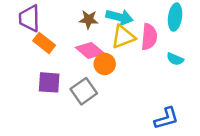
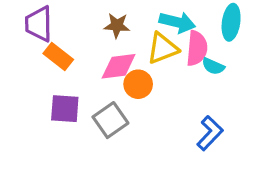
cyan arrow: (119, 17) -> (177, 22), moved
pink diamond: (90, 50) -> (119, 66), turned -48
cyan semicircle: (175, 59) -> (213, 66), moved
blue L-shape: (166, 118) -> (210, 133), moved, turned -30

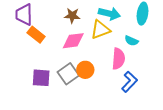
pink semicircle: (197, 48) -> (118, 59), moved
orange circle: (138, 84) -> (85, 70), moved
purple square: (65, 109) -> (41, 78), moved

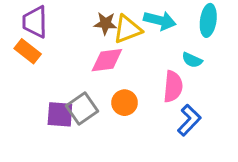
yellow triangle: (100, 30) -> (127, 29), moved
orange rectangle: (36, 35) -> (28, 51), moved
gray square: (68, 74) -> (82, 109), moved

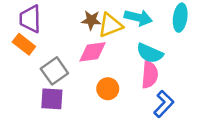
cyan semicircle: (192, 60) -> (150, 53), moved, size x1.5
gray square: (82, 109) -> (54, 71), moved

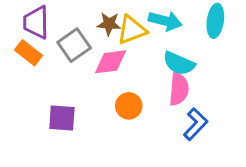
gray square: (54, 71) -> (74, 45), moved

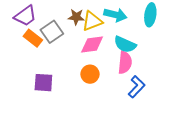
purple trapezoid: (36, 22) -> (25, 16), turned -125
orange rectangle: (28, 53) -> (33, 38), moved
pink diamond: (111, 62) -> (92, 44), moved

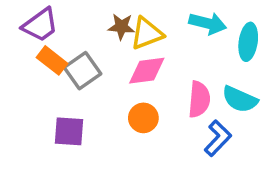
cyan arrow: (115, 15) -> (208, 23), moved
cyan ellipse: (150, 15) -> (248, 42), moved
gray square: (52, 32) -> (83, 71), moved
cyan semicircle: (125, 44) -> (240, 99), moved

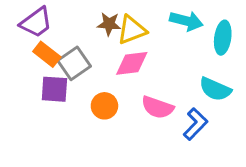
pink semicircle: (199, 99) -> (158, 107), moved, turned 104
orange circle: (143, 118) -> (104, 106), moved
purple square: (69, 131) -> (54, 89), moved

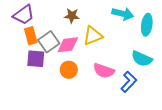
yellow triangle: (132, 30) -> (93, 36), moved
orange rectangle: (47, 54) -> (31, 36), turned 36
pink diamond: (132, 63) -> (68, 45), moved

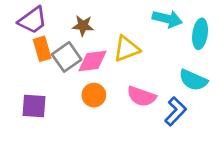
brown star: (72, 16) -> (83, 26), moved
purple square: (36, 59) -> (34, 106), moved

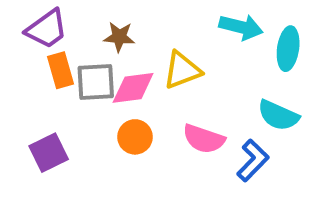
gray square: (67, 57) -> (96, 82), turned 32
purple square: (34, 106) -> (49, 153), turned -30

